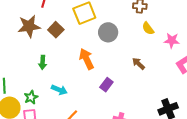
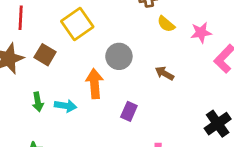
gray circle: (108, 32) -> (119, 56), moved
orange arrow: (86, 59) -> (95, 84), turned 35
cyan arrow: (59, 90) -> (66, 106), moved

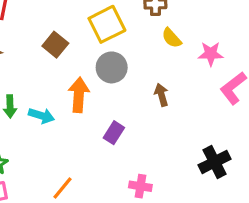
yellow square: (77, 24) -> (107, 24), moved
brown square: (45, 55) -> (55, 45), moved
brown arrow: (164, 73) -> (161, 95), turned 36

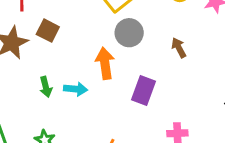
brown square: (55, 45) -> (48, 31), moved
purple rectangle: (114, 133) -> (144, 91), size x1.4

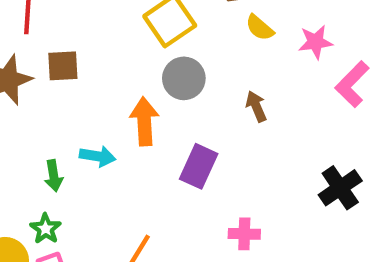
brown square: (48, 31) -> (63, 66), turned -35
green arrow: (46, 87) -> (54, 176), moved

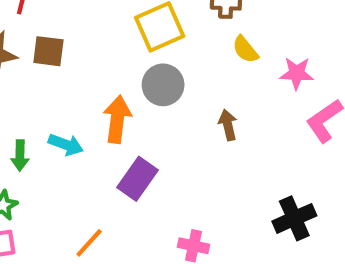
purple rectangle: (199, 166) -> (138, 179), moved

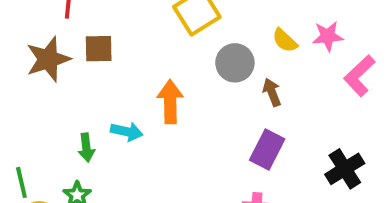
yellow semicircle: (245, 49) -> (285, 40), moved
gray circle: (163, 85) -> (235, 63), moved
purple rectangle: (138, 179) -> (267, 149), moved

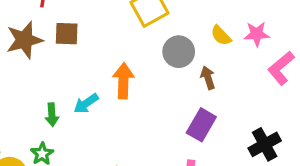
cyan arrow: (127, 132) -> (86, 103), turned 130

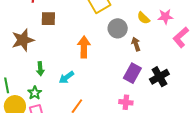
brown star: (24, 40) -> (23, 40), moved
cyan arrow: (86, 103) -> (66, 77), moved
black cross: (265, 144) -> (159, 77), moved

